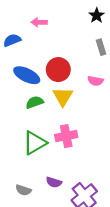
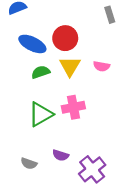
pink semicircle: (95, 81) -> (102, 66), moved

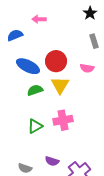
pink semicircle: (102, 66) -> (87, 68), moved
green triangle: (41, 114) -> (35, 126), size x0.7

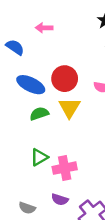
blue semicircle: (15, 35) -> (15, 47), turned 56
pink cross: (63, 120) -> (65, 168), moved

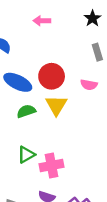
pink arrow: (44, 28) -> (42, 21), moved

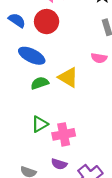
red circle: (52, 76) -> (47, 22), moved
yellow triangle: (56, 105) -> (68, 77), turned -30

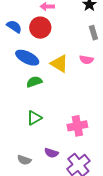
yellow triangle: (68, 77) -> (59, 64), moved
pink cross: (64, 134) -> (77, 126), moved

